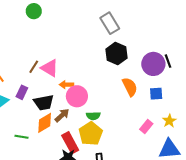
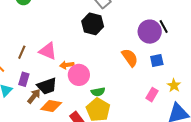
black hexagon: (116, 54) -> (93, 24), moved
brown line: (34, 67) -> (22, 52), moved
brown arrow: (62, 115) -> (34, 96), moved
orange diamond: (45, 123) -> (51, 106), turned 50

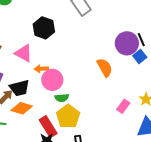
black hexagon: (93, 24) -> (44, 28), moved
blue square: (157, 60) -> (140, 57), moved, turned -32
green semicircle: (98, 92) -> (62, 98), moved

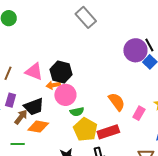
black hexagon: (44, 28) -> (61, 72), moved
orange semicircle: (105, 67) -> (117, 102), moved
red rectangle: (48, 127) -> (108, 132), moved, turned -70

